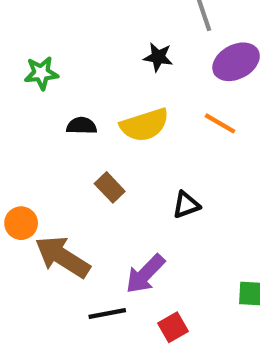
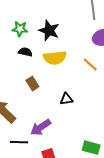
black star: (158, 57) -> (49, 30), moved, size x1.5
green star: (41, 73) -> (20, 29), moved

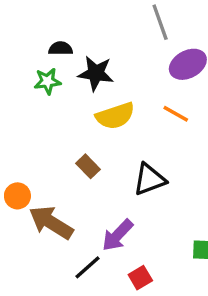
black semicircle: (25, 52) -> (61, 48), moved
black triangle: (66, 99) -> (149, 179), size x1.5
black line: (19, 142) -> (87, 267), turned -30

